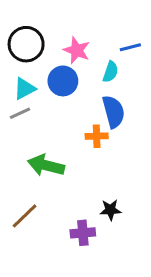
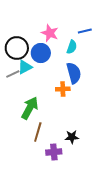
black circle: (26, 44) -> (17, 48), moved
cyan triangle: (25, 89) -> (25, 67), moved
green arrow: (46, 165) -> (30, 108), turned 105
brown line: (25, 216) -> (38, 132), moved, turned -30

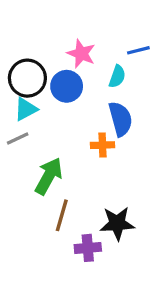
cyan triangle: (25, 67) -> (26, 109), moved
gray line: (13, 74) -> (18, 139), moved
black star: (72, 137) -> (117, 223), size x1.5

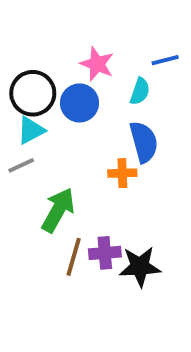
purple cross: (88, 248) -> (105, 253), moved

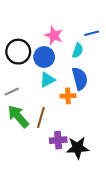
cyan triangle: (31, 130) -> (47, 80), moved
green arrow: (58, 210) -> (18, 116), moved, turned -70
brown line: (74, 257) -> (41, 117), moved

